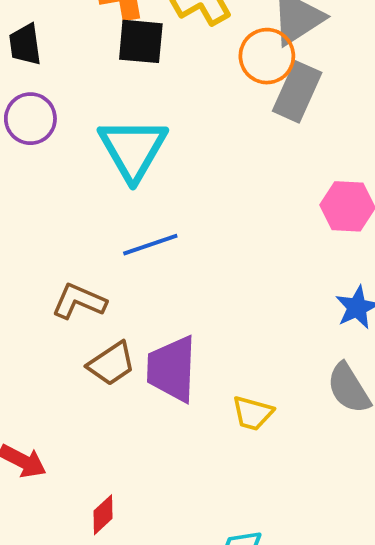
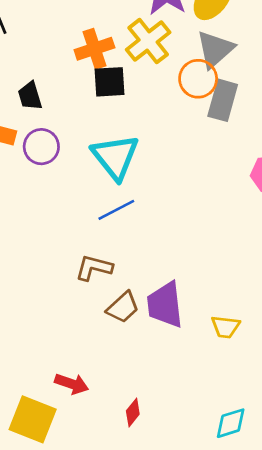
blue line: (150, 245) -> (116, 210), moved

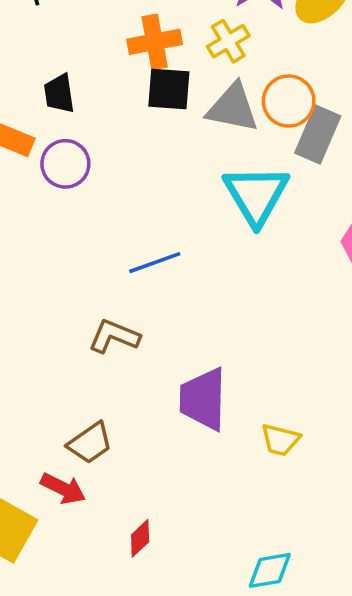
yellow cross: (148, 41) -> (228, 41), size x0.7
gray triangle: (215, 49) -> (233, 108), moved, turned 45
cyan triangle: (115, 157) -> (256, 195), moved
brown trapezoid: (123, 307) -> (90, 443), moved

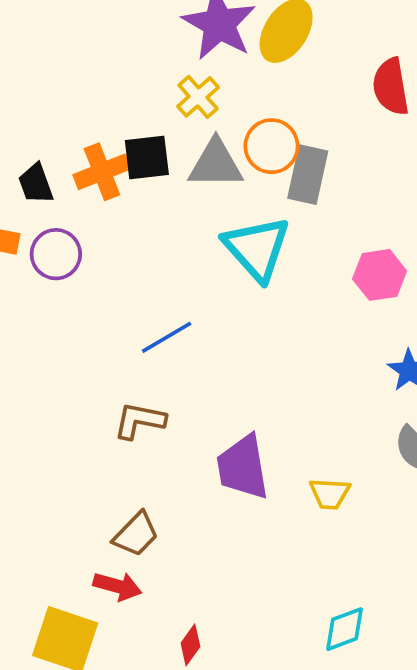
orange cross: (155, 42) -> (102, 172), moved
red diamond: (140, 538) -> (190, 645), moved

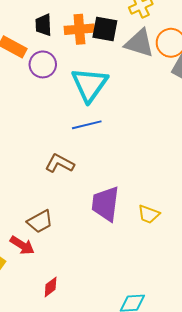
cyan triangle: (257, 248) -> (90, 85), moved
yellow trapezoid: (330, 494) -> (149, 214), moved

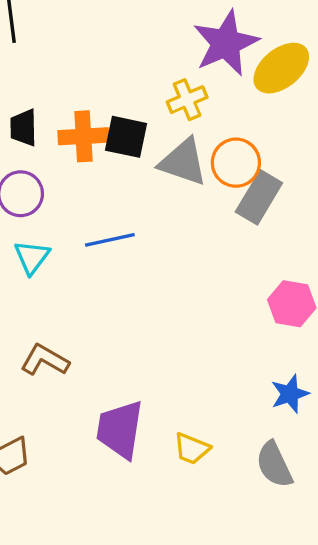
cyan triangle: (90, 85) -> (32, 257), moved, size x0.6
blue line: (87, 125) -> (110, 240), moved

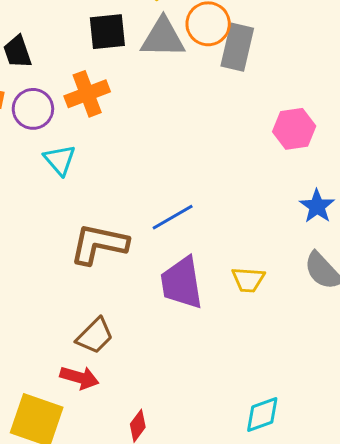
orange cross: (83, 136) -> (87, 94), moved
blue line: (110, 240) -> (173, 217), moved
brown L-shape: (45, 360) -> (99, 244), size x1.4

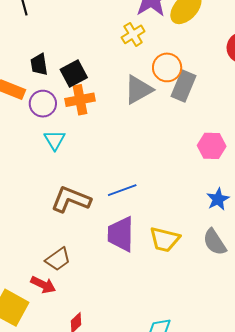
black square: (107, 32) -> (74, 74), moved, turned -32
gray triangle: (163, 38) -> (138, 90), moved, turned -40
yellow trapezoid: (248, 280) -> (165, 239), size x1.4

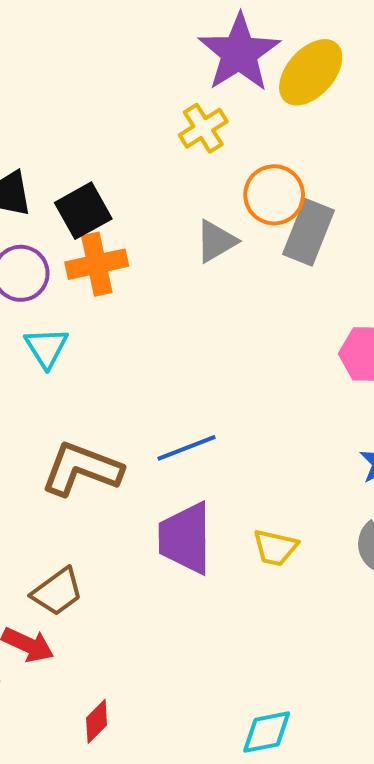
gray triangle: (138, 90) -> (216, 241), size x0.7
yellow trapezoid: (165, 239) -> (275, 548), size x0.7

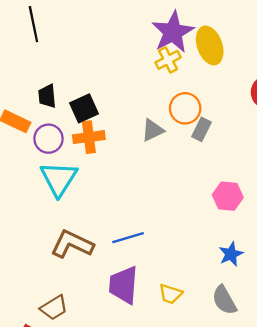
yellow ellipse: (311, 72) -> (210, 45), turned -66
yellow cross: (203, 128) -> (168, 60), moved
gray rectangle: (308, 232) -> (202, 129), size x0.7
cyan triangle: (46, 348) -> (59, 179), size x1.6

